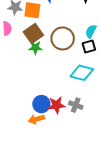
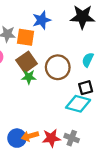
black square: (89, 47) -> (86, 88), moved
blue circle: (41, 104) -> (17, 138), moved
orange arrow: (36, 119) -> (30, 136), moved

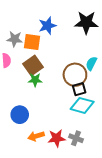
brown circle: (58, 67) -> (75, 75), moved
black square: (86, 88) -> (79, 89), moved
blue circle: (17, 138) -> (20, 115), moved

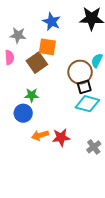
blue star: (47, 26) -> (52, 22), turned -30
orange square: (32, 42) -> (47, 47), moved
green star: (35, 80) -> (32, 95), moved
gray cross: (76, 138) -> (94, 147), moved, turned 32

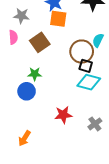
orange square: (47, 47) -> (58, 19), moved
black square: (84, 87) -> (86, 66), turned 32
orange arrow: (40, 135) -> (24, 138), moved, turned -42

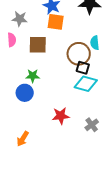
cyan semicircle: (98, 40) -> (95, 43), turned -32
brown square: (40, 42) -> (38, 45), turned 36

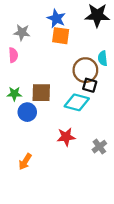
brown square: (38, 45) -> (41, 93), moved
green star: (33, 76) -> (14, 94), moved
cyan diamond: (86, 84) -> (77, 102), moved

